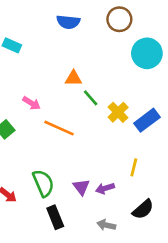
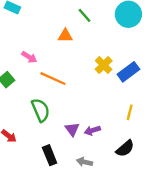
green line: (91, 98) -> (84, 15), moved
yellow line: (134, 167) -> (130, 112), moved
green semicircle: (43, 183) -> (41, 110), moved
gray arrow: (106, 225) -> (84, 162), moved

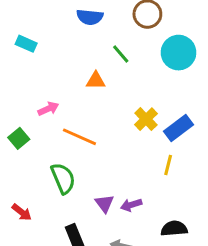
pink arrow: (29, 57) -> (48, 109), turned -56
yellow line: (130, 112) -> (168, 165), moved
black semicircle: (125, 148) -> (174, 229), turned -144

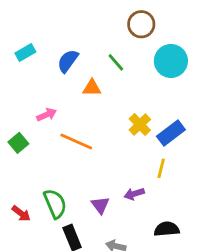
blue semicircle: (90, 17) -> (68, 61), moved, turned 120
cyan rectangle: (26, 44) -> (25, 52), turned -54
green semicircle: (63, 178) -> (55, 204), moved
purple arrow: (131, 205) -> (134, 194), moved

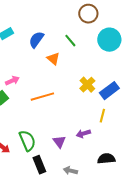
orange triangle: (92, 88) -> (53, 59), turned 40
pink arrow: (47, 115) -> (12, 81), moved
orange line: (76, 141) -> (42, 97), turned -40

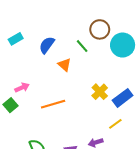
brown circle: (88, 14) -> (100, 29), moved
yellow line: (102, 116) -> (115, 124), turned 40

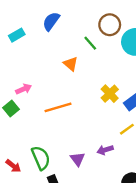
blue semicircle: (47, 45) -> (51, 21), moved

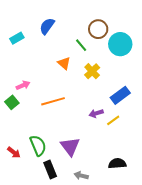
yellow cross: (110, 94) -> (92, 71), moved
purple arrow: (105, 150) -> (96, 113), moved
purple triangle: (78, 159) -> (70, 146), size x1.5

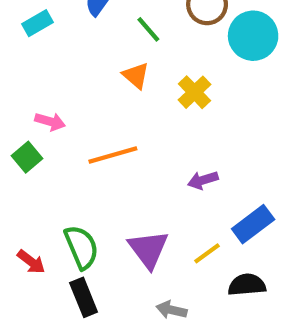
green line: (81, 45) -> (148, 29), moved
pink arrow: (23, 85) -> (50, 122), turned 40
blue rectangle: (120, 95) -> (253, 224), moved
yellow line: (113, 120) -> (207, 253), moved
black rectangle: (50, 170) -> (84, 297), moved

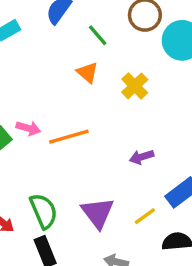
pink arrow: (50, 122) -> (28, 128), moved

